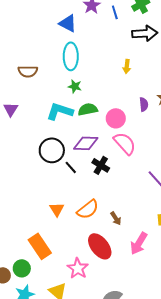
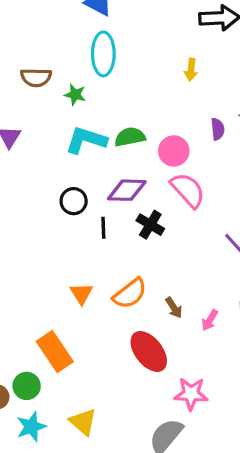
green star: (75, 86) -> (75, 95), moved
black circle: (52, 150) -> (74, 201), size x0.7
black line: (71, 167) -> (103, 228), turned 40
pink arrow: (139, 243) -> (210, 320), moved, size x0.6
pink star: (78, 268) -> (191, 394), moved, turned -30

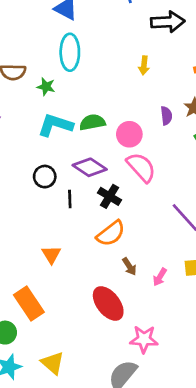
purple diamond: (127, 190) -> (90, 167), turned 32
orange semicircle: (130, 294) -> (111, 233), moved

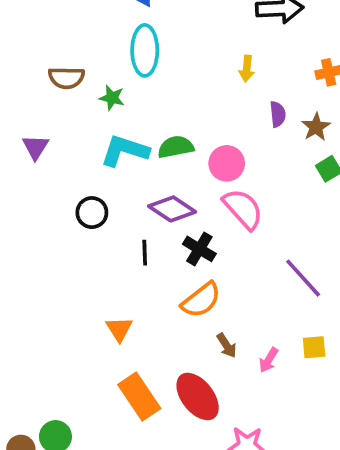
purple semicircle: (166, 116) -> (278, 114), moved
black circle: (45, 177) -> (92, 213), moved
orange rectangle: (29, 303) -> (139, 397), moved

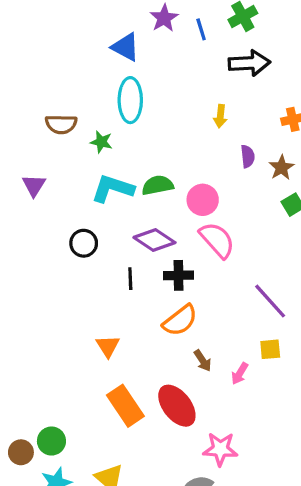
black cross: (199, 249) -> (179, 275), turned -32
yellow square: (314, 347) -> (270, 349), moved

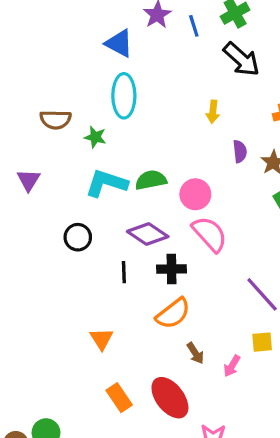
black arrow: (249, 63) -> (241, 59), turned 45
orange rectangle: (125, 406) -> (119, 398), size x0.7

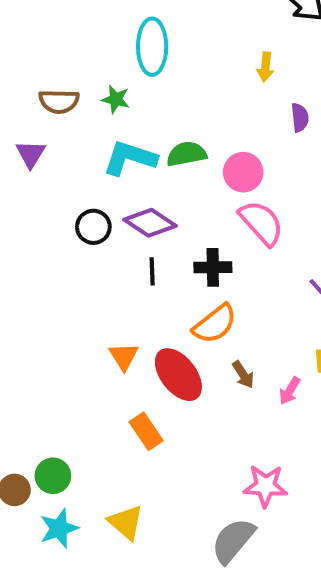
brown semicircle: (56, 120) -> (59, 101), moved
purple diamond: (148, 234) -> (150, 223), moved
red ellipse: (170, 398) -> (178, 375), moved

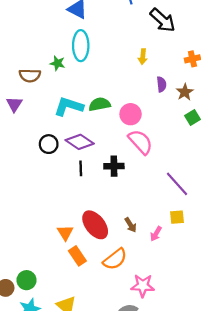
green star: (116, 99) -> (57, 63), moved
orange semicircle: (215, 324) -> (115, 259), moved
orange triangle: (124, 356) -> (65, 233), moved

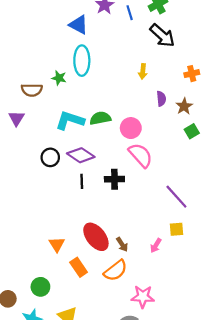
brown arrow: (131, 225) -> (122, 244), moved
orange triangle: (65, 233) -> (57, 244), moved
green circle: (27, 280) -> (40, 287), moved

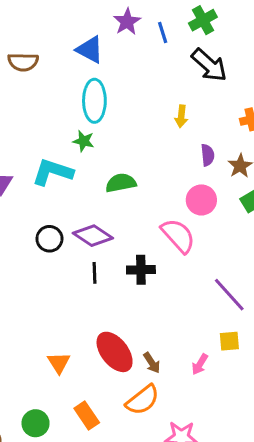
green star: (59, 78) -> (84, 141), moved
brown semicircle: (32, 90) -> (23, 62), moved
cyan L-shape: (70, 120) -> (53, 172), moved
pink circle: (131, 128) -> (201, 200), moved
orange rectangle: (79, 267) -> (87, 415), moved

